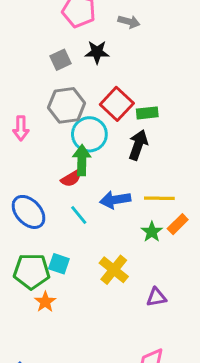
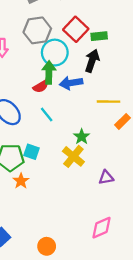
blue arrow: (115, 200) -> (71, 83), moved
green star: (152, 232) -> (82, 137), moved

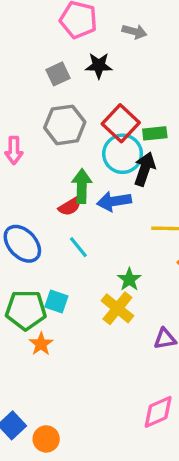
cyan circle: (55, 53) -> (123, 154), moved
orange circle: (47, 246) -> (46, 439), moved

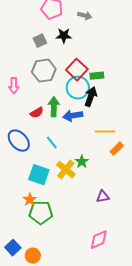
red semicircle: (70, 206) -> (37, 113), moved
cyan square: (56, 301) -> (39, 175), size x1.5
yellow cross: (117, 308) -> (66, 170), moved
green pentagon: (26, 310) -> (41, 213), moved

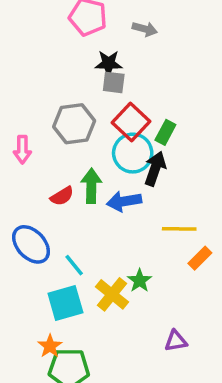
gray square: (40, 41) -> (114, 82), moved, turned 32
green rectangle: (97, 76) -> (165, 132), turned -56
cyan line: (52, 143) -> (74, 265), moved
cyan square: (39, 175) -> (65, 303), turned -35

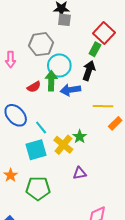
red square: (131, 122) -> (104, 33), moved
cyan circle: (133, 153) -> (59, 65), moved
purple triangle: (176, 341) -> (80, 173), moved
orange star: (50, 346) -> (11, 175), moved

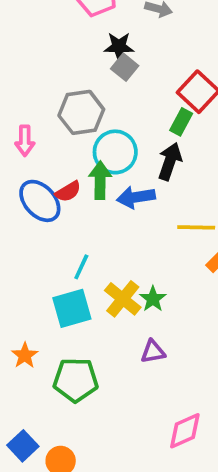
gray square: (64, 20) -> (125, 67), turned 32
blue ellipse: (16, 115) -> (40, 201), moved
cyan line: (41, 127) -> (81, 267), turned 64
green star: (80, 137) -> (153, 299), moved

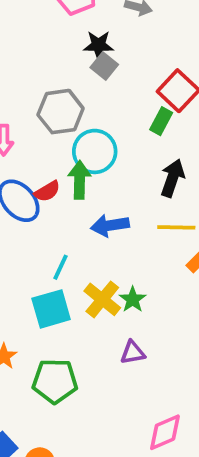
black arrow: (170, 161) -> (172, 178), moved
blue arrow: (136, 197) -> (110, 225), moved

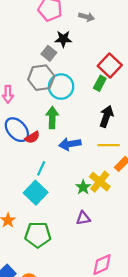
gray square: (104, 66) -> (49, 53), moved
cyan circle: (95, 151) -> (61, 87), moved
red semicircle: (47, 191) -> (32, 137), moved
yellow cross: (102, 299) -> (100, 182), moved
cyan square: (51, 309) -> (36, 193), turned -30

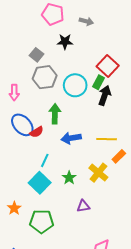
gray square: (49, 53) -> (37, 55), moved
cyan circle: (61, 87) -> (75, 85), moved
black arrow: (106, 116) -> (105, 95), moved
green star: (83, 187) -> (69, 178), moved

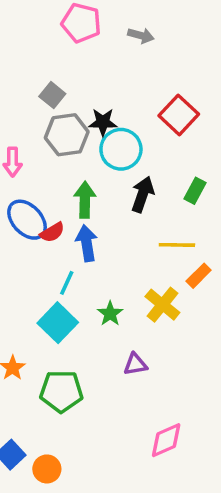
black star: (65, 42) -> (103, 122), moved
green rectangle: (98, 82) -> (195, 191), moved
black arrow: (105, 95) -> (143, 194), moved
blue arrow: (71, 138) -> (87, 243), moved, turned 90

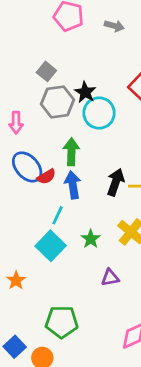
black star: (103, 122) -> (85, 92), turned 30
black arrow: (143, 194) -> (116, 182), moved
green pentagon: (61, 391) -> (62, 322), moved

